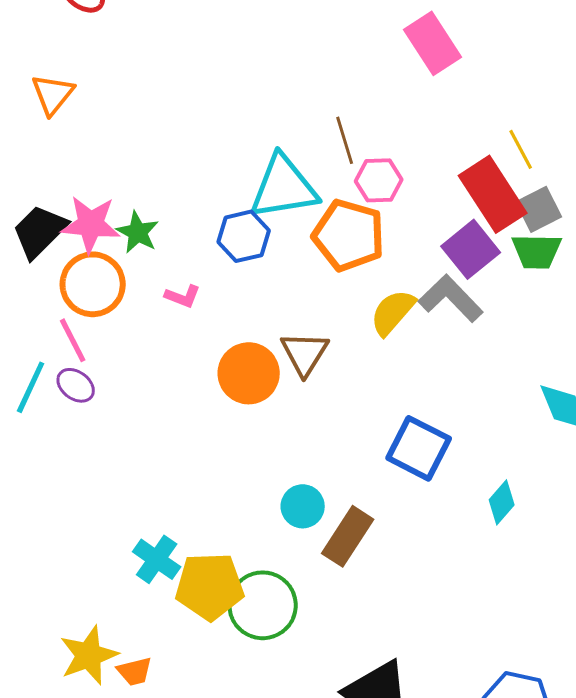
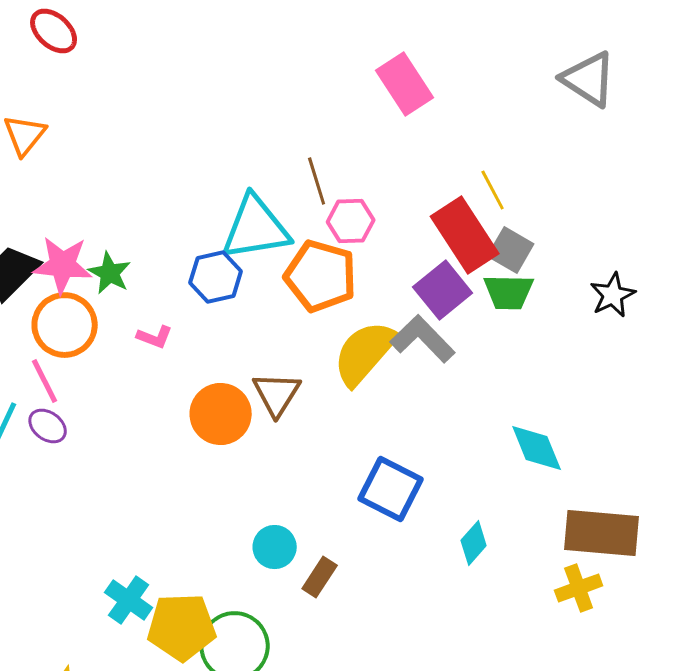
gray square: (539, 209) -> (511, 250), turned -33
yellow semicircle: (393, 312) -> (365, 353), size x1.4
brown rectangle: (348, 536) -> (320, 577), size x0.7

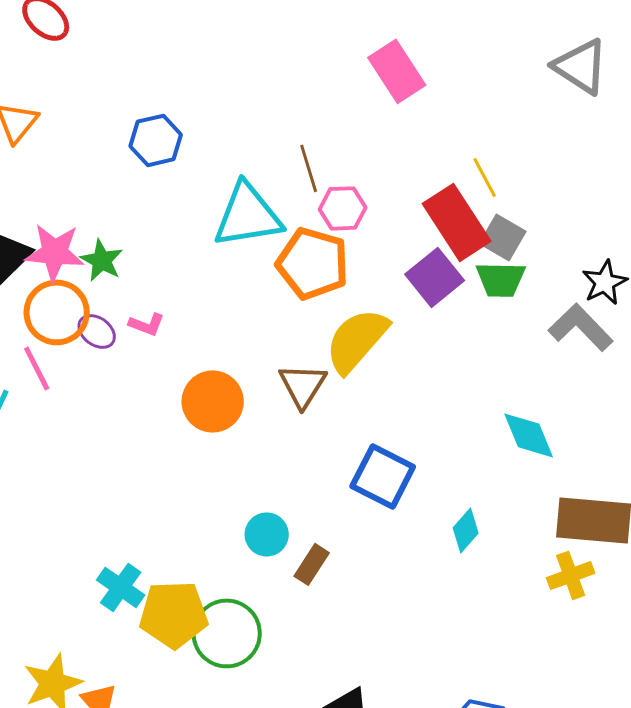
blue hexagon: (216, 277) -> (156, 140), moved
gray L-shape: (423, 339) -> (581, 327), moved
brown triangle: (277, 394) -> (303, 385), moved
purple ellipse: (48, 426) -> (97, 331), moved

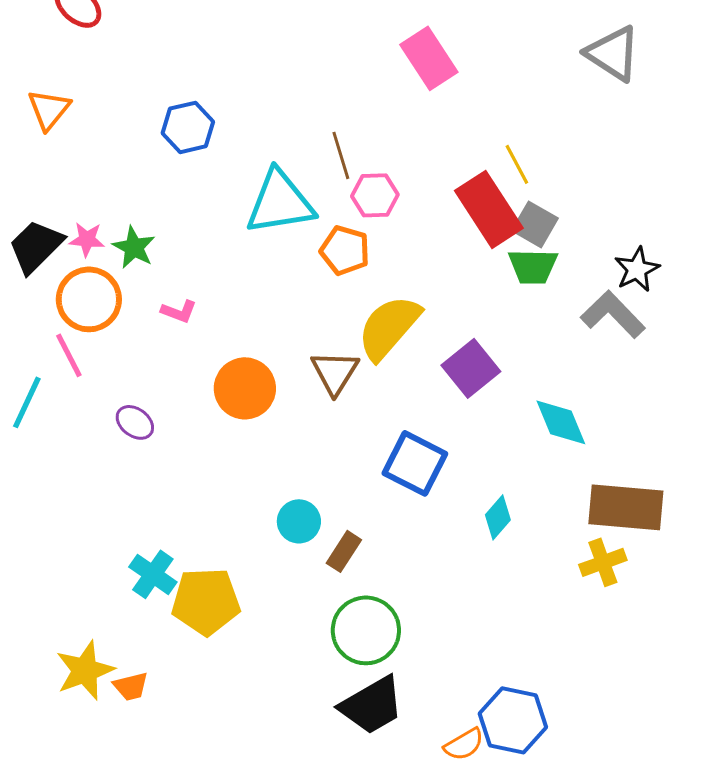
pink star: (55, 252) -> (87, 239), size x0.6
orange pentagon: (313, 263) -> (345, 250), size x0.7
purple square: (435, 277) -> (471, 368), moved
purple ellipse: (97, 331) -> (135, 422), moved
green circle: (227, 633) -> (366, 630), moved

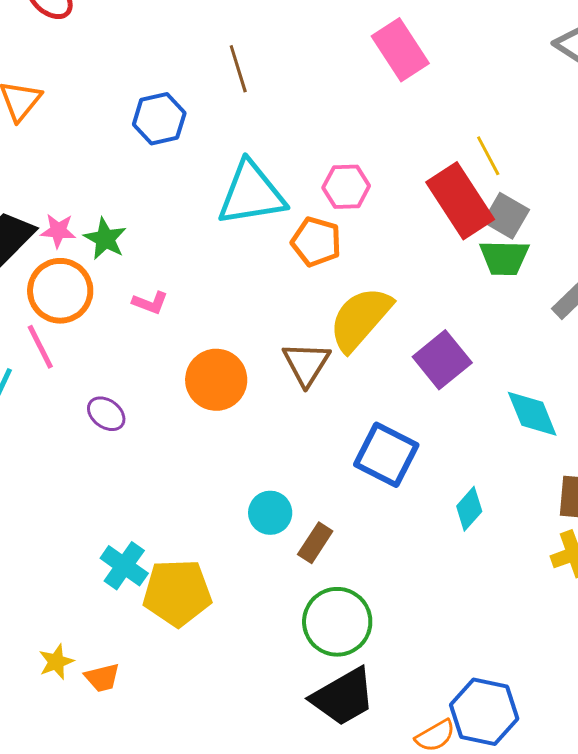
brown line: (341, 155) -> (238, 69), moved
yellow star: (85, 670) -> (56, 662), size x0.6

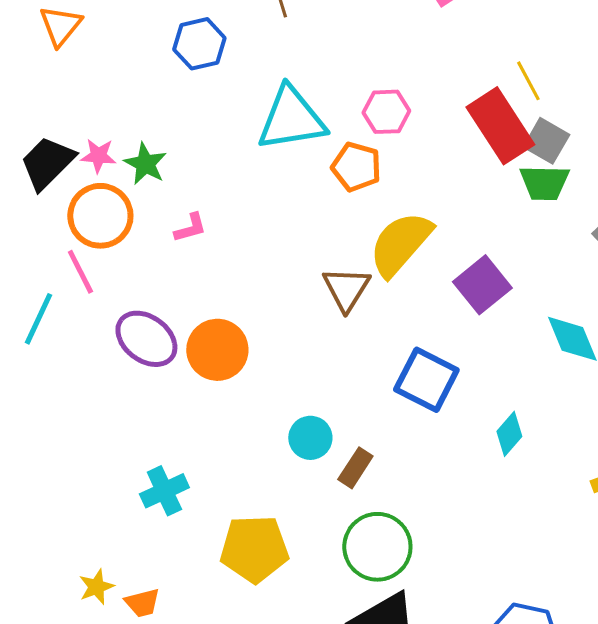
pink L-shape: (150, 303) -> (190, 228), turned -36
orange circle: (216, 380) -> (217, 350), moved
purple ellipse: (106, 414) -> (146, 339), size x1.6
cyan cross: (124, 566) -> (164, 491), turned 30
yellow pentagon: (177, 593) -> (254, 549), moved

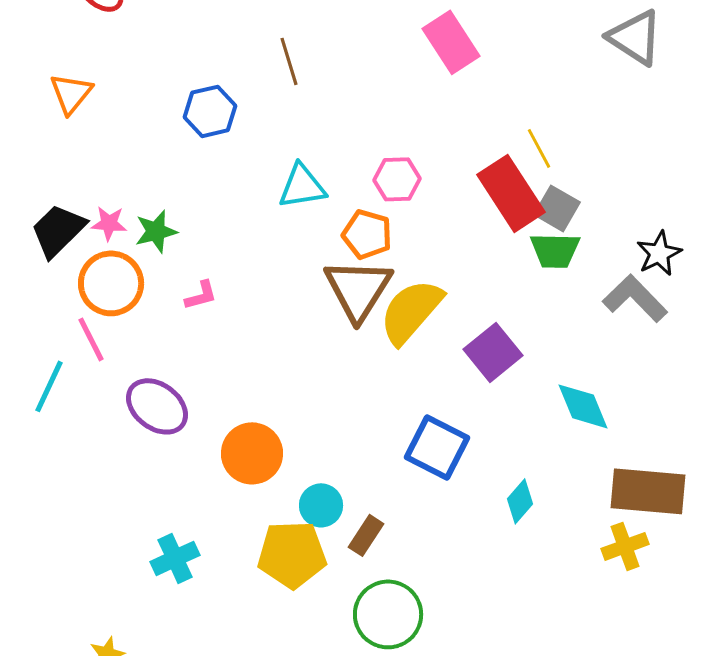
cyan triangle: (291, 119) -> (302, 186), size x0.7
green star: (145, 164) -> (156, 231), turned 30
brown triangle: (346, 289) -> (358, 289), moved, size x1.4
orange circle: (217, 350) -> (252, 453), moved
yellow pentagon: (254, 549) -> (292, 554), moved

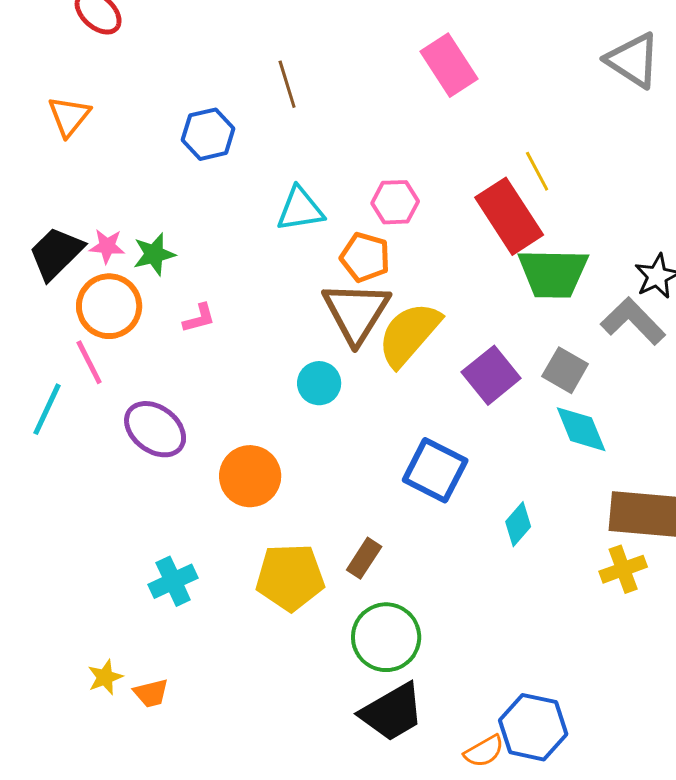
gray square: (557, 208) -> (565, 370), moved
green trapezoid: (555, 250) -> (553, 273), size x1.4
cyan circle: (321, 505) -> (319, 383), moved

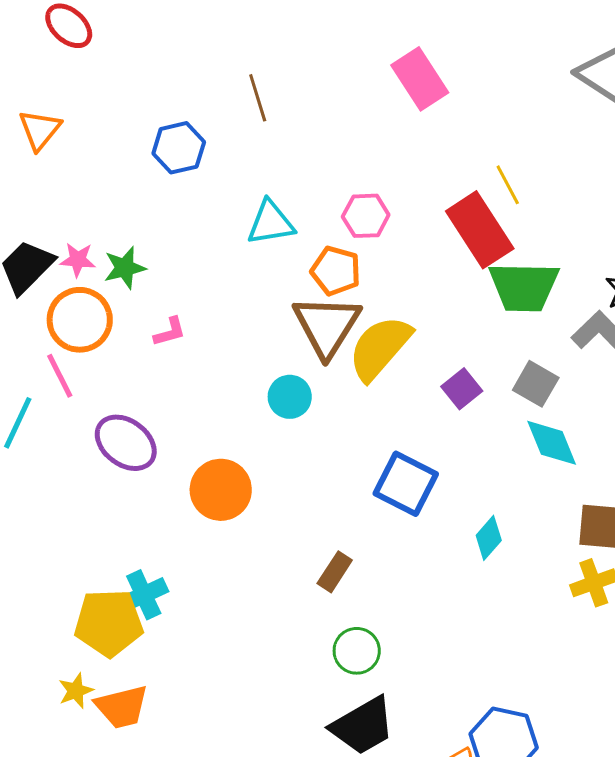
purple square: (491, 375) -> (462, 389), size x0.7
yellow pentagon: (290, 577) -> (109, 623), moved
green circle: (386, 637) -> (357, 651), size x0.7
orange trapezoid: (151, 693) -> (122, 707), size x1.5

